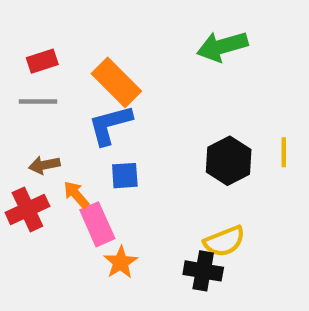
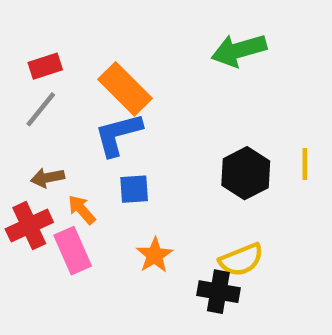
gray line: (38, 101) -> (41, 109), turned -51
pink rectangle: (97, 224) -> (73, 251), moved
orange star: (121, 262) -> (155, 255), moved

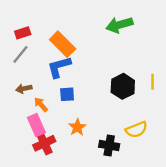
red cross: (29, 226) -> (44, 143), moved
yellow semicircle: (241, 260) -> (136, 130), moved

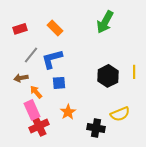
green arrow: (119, 25) -> (105, 22), turned -45
orange rectangle: (63, 44) -> (55, 28), moved, size x0.7
gray line: (20, 54) -> (31, 55), moved

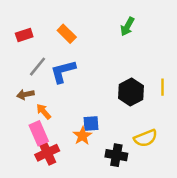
green arrow: (105, 22) -> (127, 26), size x0.7
blue square: (59, 83) -> (91, 124), moved

